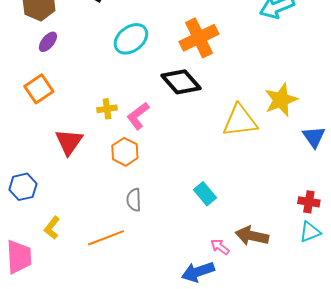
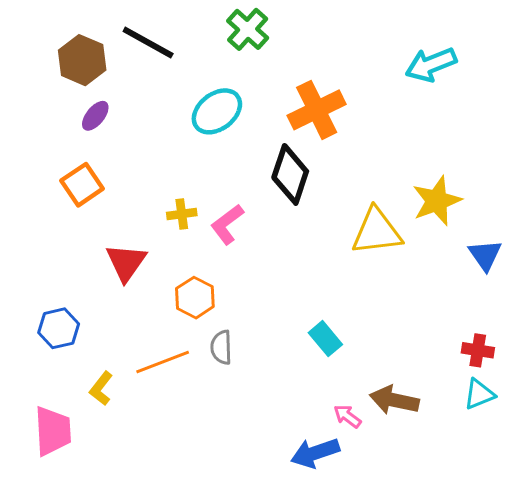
black diamond: (181, 82) -> (290, 174), turned 60
orange hexagon: (125, 152) -> (195, 298), moved
orange line: (106, 238) -> (163, 362), moved

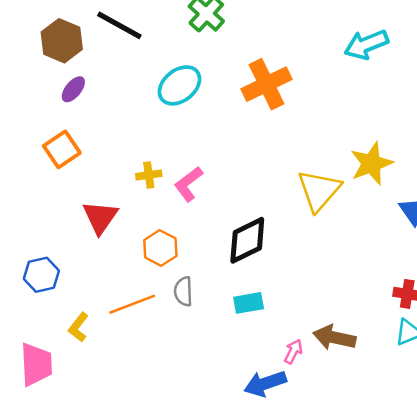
black diamond: (290, 174) -> (247, 240), moved, turned 45
yellow triangle: (377, 232) -> (319, 190), turned -42
cyan rectangle: (325, 339) -> (249, 303), moved, turned -60
pink arrow: (347, 416) -> (293, 352), turned 80

